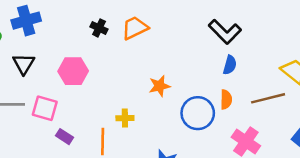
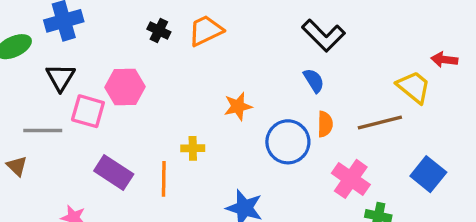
blue semicircle: (230, 65) -> (314, 81), moved, turned -48
pink square: (45, 108) -> (88, 111), moved
purple rectangle: (64, 137) -> (114, 172), size x1.6

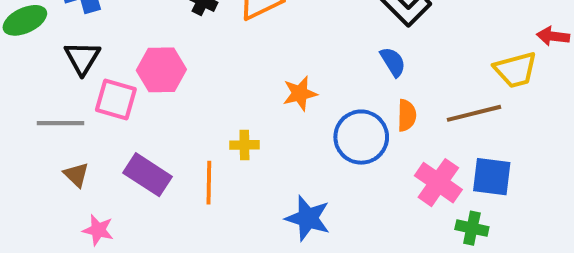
yellow trapezoid: (414, 87) -> (515, 70), turned 126
brown triangle: (17, 166) -> (76, 175), moved
blue square: (428, 174) -> (492, 177), moved, turned -32

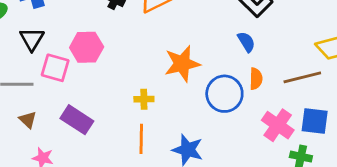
orange star: (300, 94) -> (182, 64), size x1.5
orange line: (209, 183) -> (141, 139), moved

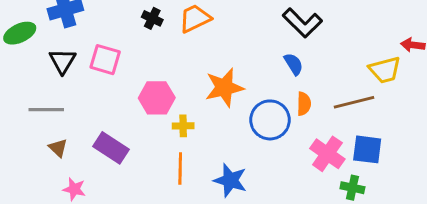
pink hexagon: (87, 47) -> (157, 98), moved
pink square: (55, 68) -> (105, 60), moved

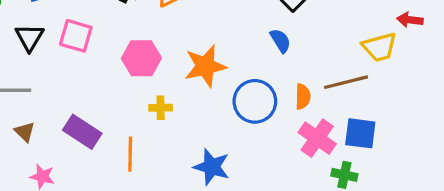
pink hexagon: (157, 98) -> (141, 58), moved
orange semicircle: (304, 104) -> (303, 97), moved
orange line: (180, 169) -> (130, 154), moved

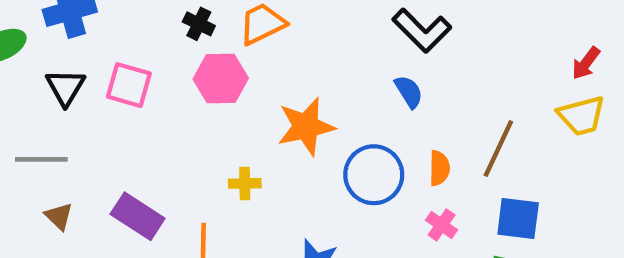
red arrow: (410, 20) -> (586, 63), turned -60
yellow trapezoid: (380, 47) -> (581, 116), moved
pink hexagon: (141, 58) -> (221, 79), moved
brown line: (346, 82) -> (498, 148), turned -51
pink cross: (317, 138) -> (442, 225), moved, size x0.6

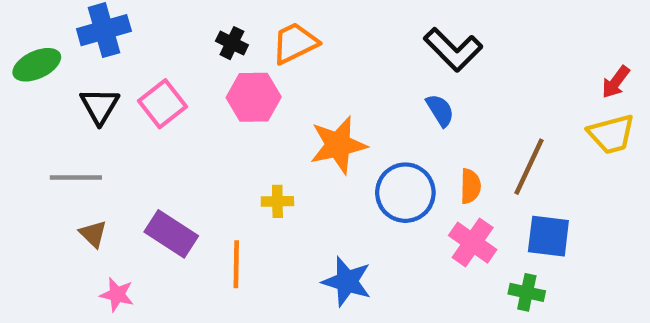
pink square: (129, 85) -> (163, 104), turned 36
pink cross: (442, 225) -> (473, 243), size x1.5

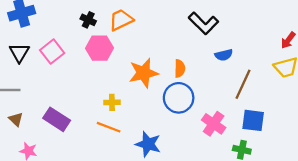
blue semicircle: (440, 110) -> (224, 55), moved, turned 108
orange semicircle: (470, 186) -> (180, 68), moved
orange line: (236, 264) -> (109, 127), moved, turned -70

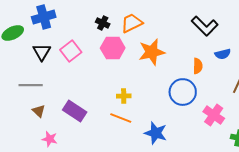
orange semicircle: (180, 68) -> (198, 66), moved
orange star: (144, 73) -> (152, 52), moved

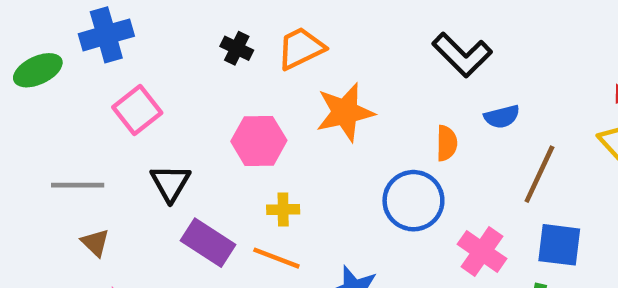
pink hexagon: (113, 48) -> (259, 141), moved
pink square: (71, 51) -> (137, 110), moved
black triangle: (42, 52) -> (170, 183), moved
purple rectangle: (75, 111) -> (208, 243), moved

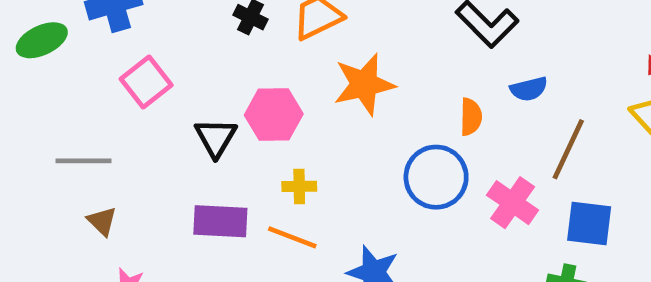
black triangle: (170, 183) -> (216, 138), moved
purple rectangle: (208, 243) -> (220, 221), turned -30
pink cross: (482, 251) -> (513, 203), moved

